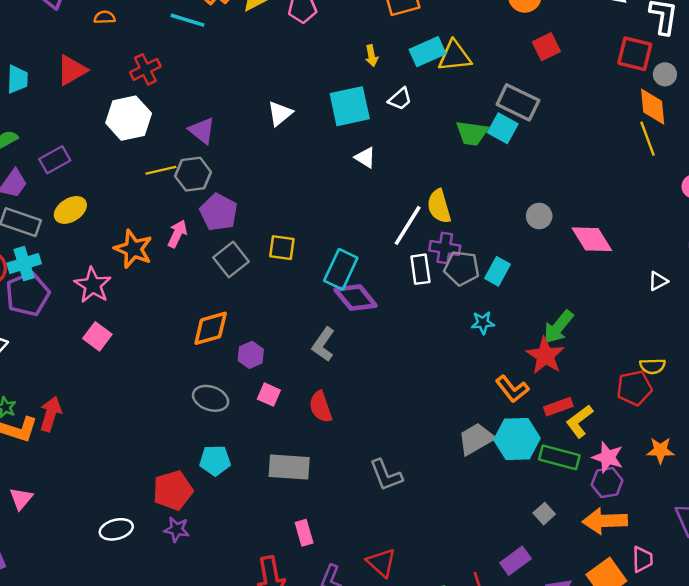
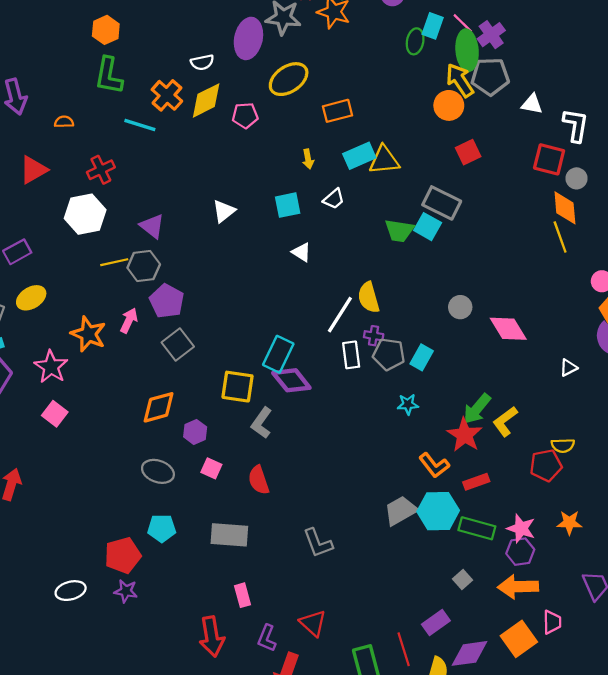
cyan square: (350, 106) -> (288, 205), size x0.7
yellow square: (282, 248) -> (238, 387), moved, size x1.4
purple cross: (445, 248) -> (374, 336), size x0.7
yellow L-shape: (580, 421) -> (505, 421), moved

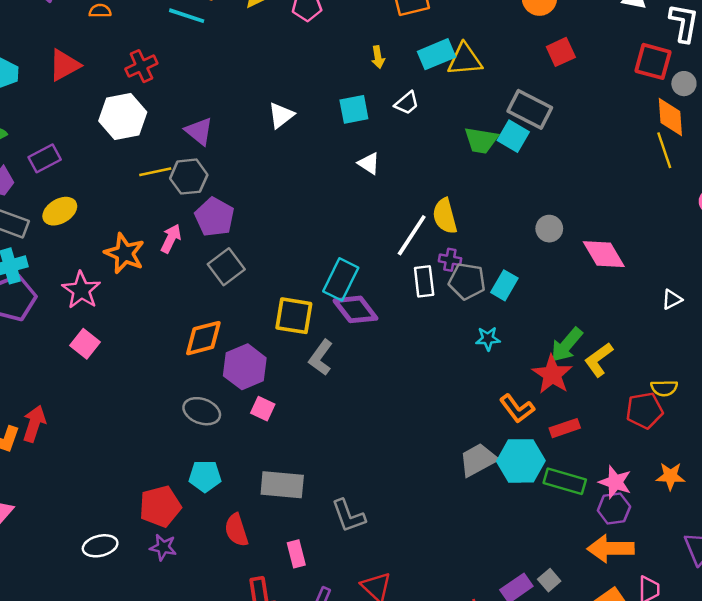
purple hexagon: (195, 432) -> (245, 367), size x1.6
red semicircle: (259, 480) -> (236, 530), moved
gray L-shape: (318, 543) -> (349, 516), moved
gray square: (462, 580) -> (549, 580), moved

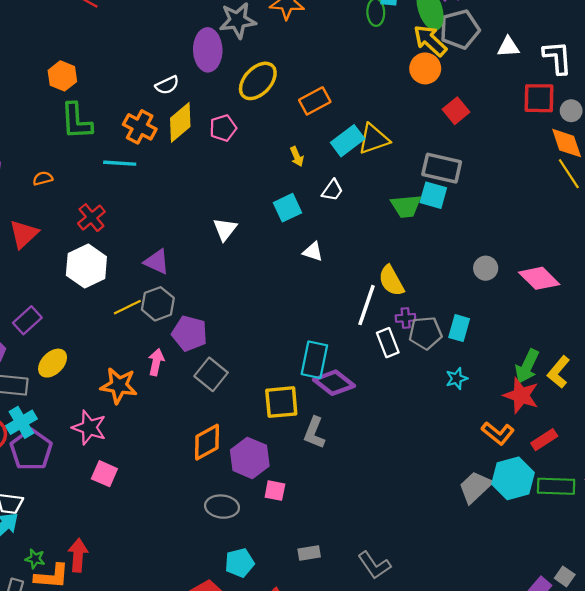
gray rectangle: (282, 485) -> (309, 553), size x0.6

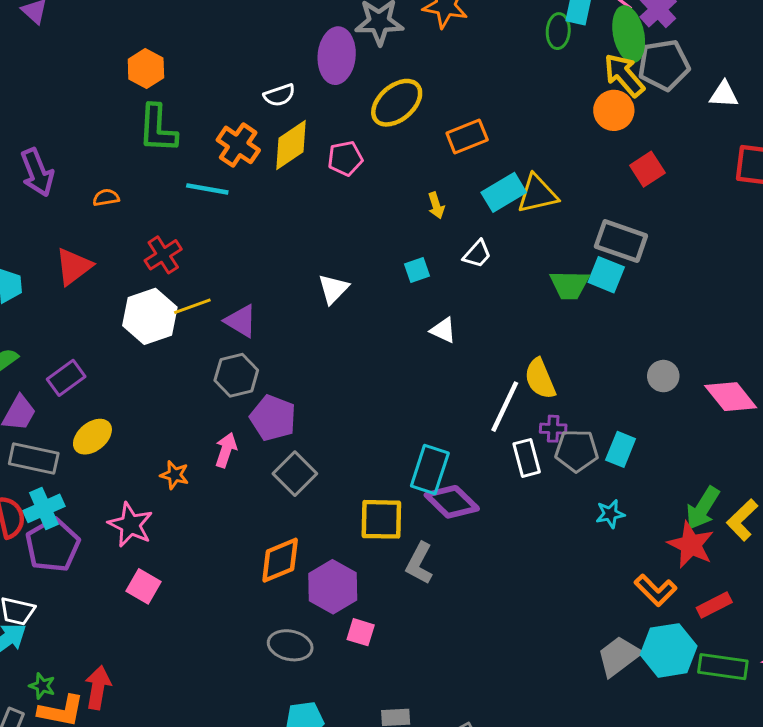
cyan square: (288, 208) -> (417, 270), size x0.7
yellow line: (127, 307) -> (192, 306), moved
orange star: (119, 386) -> (175, 475), size x0.6

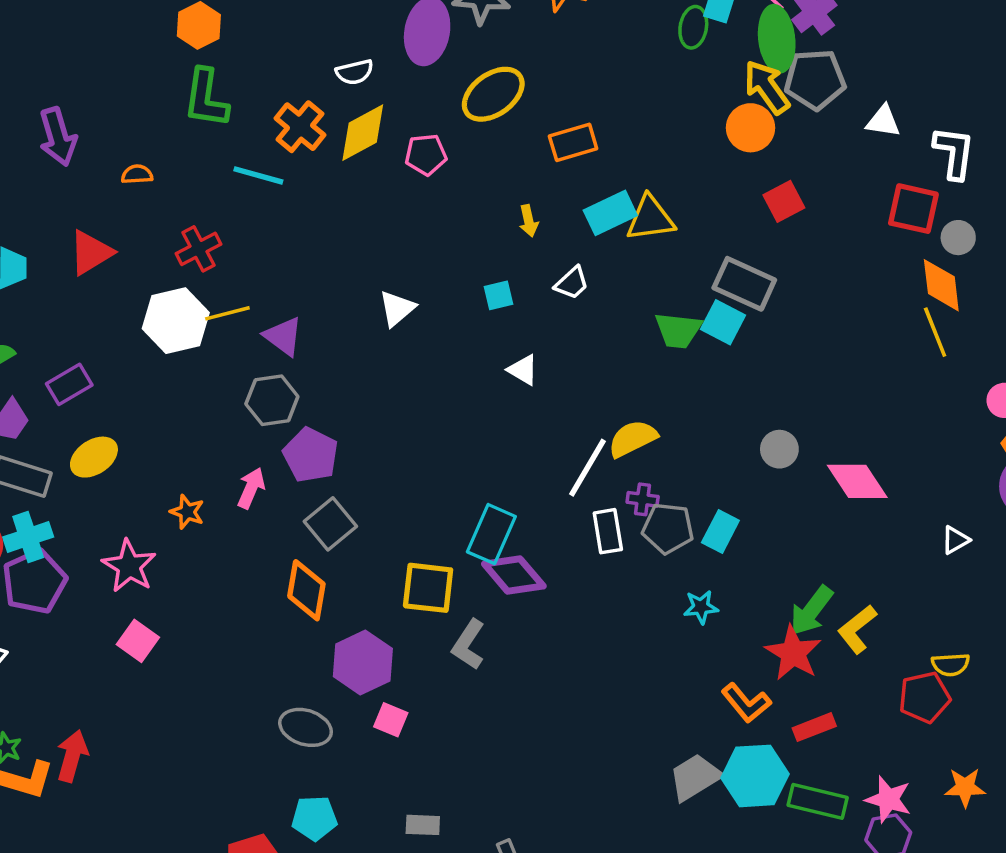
yellow semicircle: (540, 379) -> (633, 439), turned 81
orange diamond: (280, 560) -> (306, 590), moved, turned -63

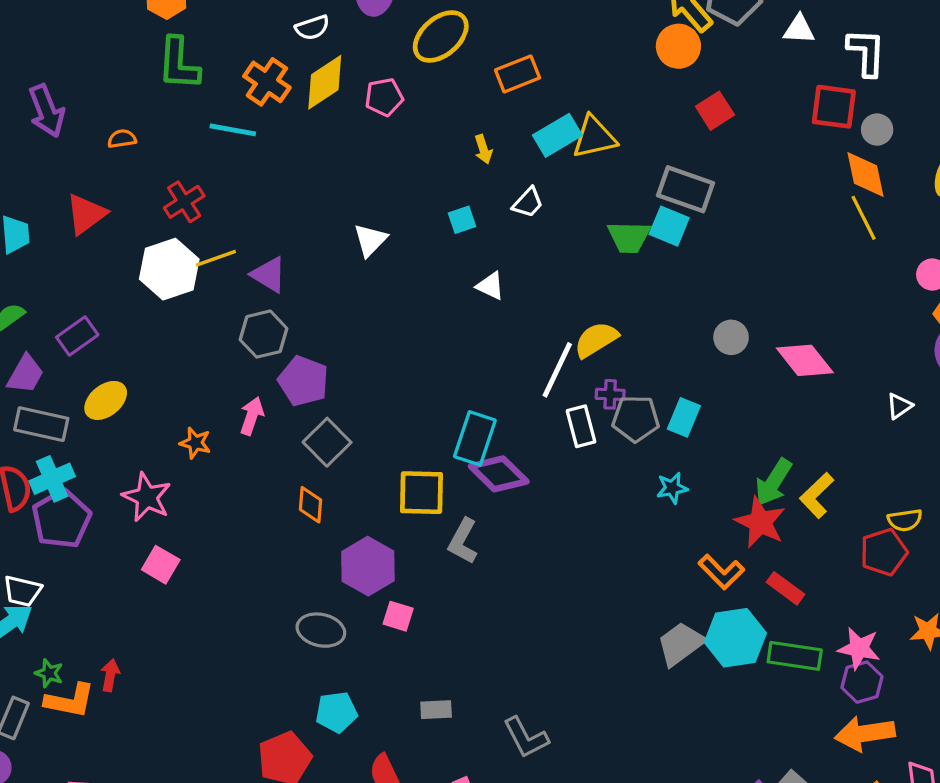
orange diamond: (306, 590) -> (311, 505), size x0.7
red rectangle: (814, 727) -> (785, 588), turned 63
red arrow: (72, 756) -> (110, 675), size x0.7

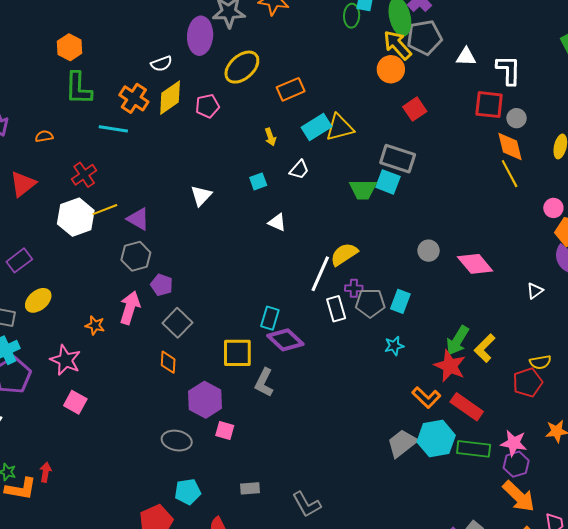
purple pentagon: (303, 381) -> (162, 285), size x0.7
pink arrow: (252, 416) -> (130, 308), size x1.4
cyan rectangle: (475, 438) -> (270, 318), size x0.7
red rectangle: (785, 588) -> (467, 407), size x1.4
orange arrow: (865, 733) -> (519, 496), turned -126

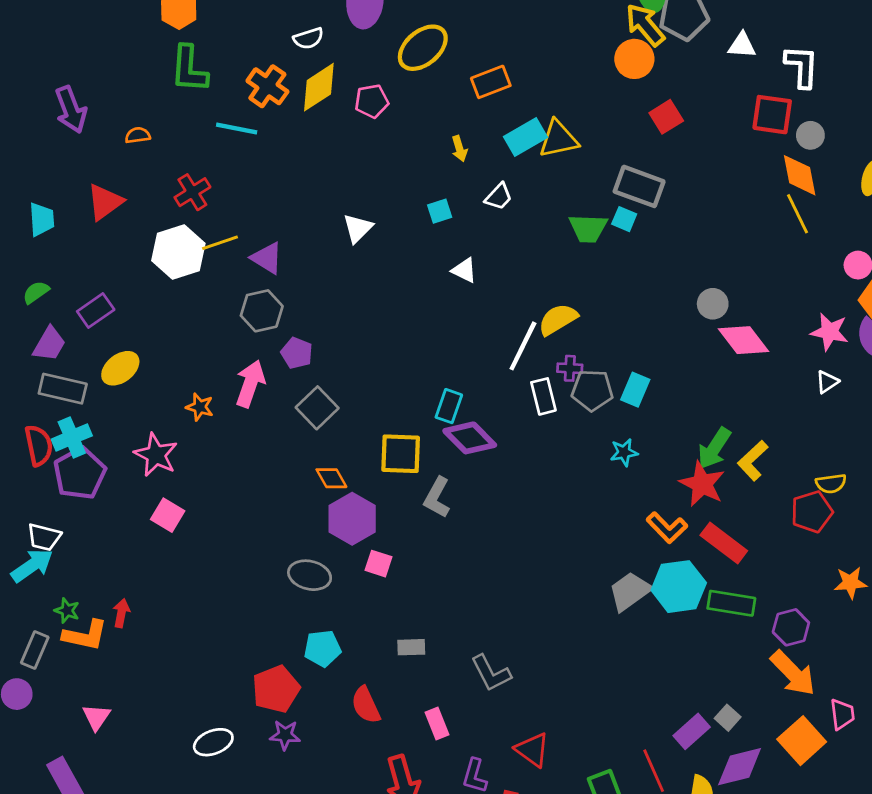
cyan square: (388, 182) -> (624, 219), size x0.7
gray circle: (429, 251) -> (713, 304), moved
orange diamond: (168, 362) -> (331, 478), moved, turned -35
pink star: (514, 443) -> (830, 332), moved

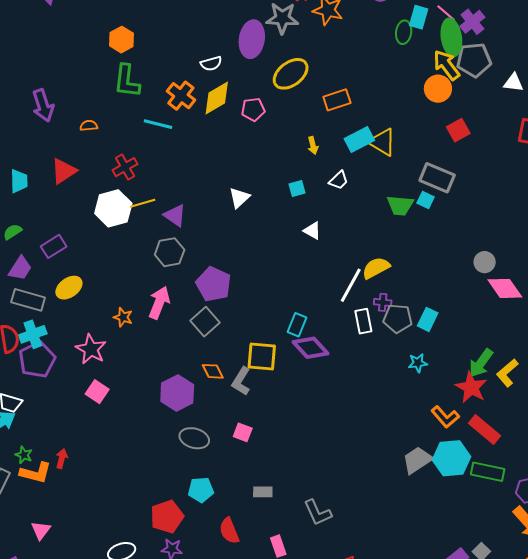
yellow triangle: (558, 139) -> (382, 142), turned 40
purple pentagon: (297, 353) -> (213, 284), moved, size x1.6
gray L-shape: (437, 497) -> (241, 381), moved
purple hexagon: (352, 519) -> (177, 393), moved

